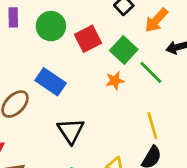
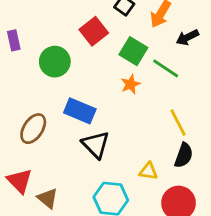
green circle: (51, 26) -> (55, 62), moved
red square: (88, 39) -> (94, 31), moved
blue rectangle: (51, 82) -> (80, 111), moved

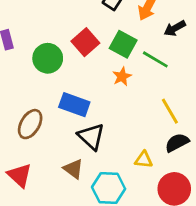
red square: (94, 31) -> (85, 42), moved
black semicircle: (184, 155) -> (177, 143), turned -135
brown triangle: (48, 198) -> (73, 169), moved

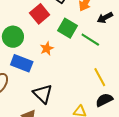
red square: (85, 42) -> (40, 14), moved
orange star: (122, 76) -> (47, 49), moved
blue rectangle: (74, 105) -> (22, 63), moved

